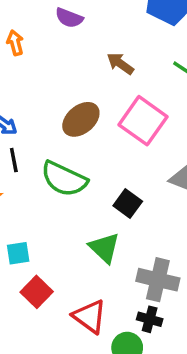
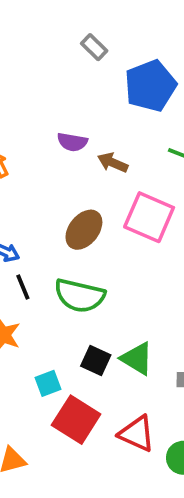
purple semicircle: (69, 18) -> (72, 142), moved
black square: (128, 204) -> (96, 361), moved
red square: (37, 292) -> (76, 420), size x1.4

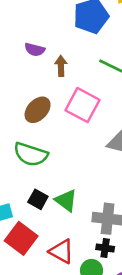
brown arrow: (113, 163) -> (61, 66), turned 60

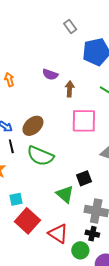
pink square: (82, 105) -> (84, 121), turned -32
brown ellipse: (38, 110) -> (33, 126), moved
black square: (38, 199) -> (84, 178), moved, turned 35

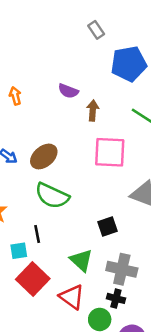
black line: (11, 146) -> (37, 234), moved
green triangle: (65, 194) -> (81, 260), moved

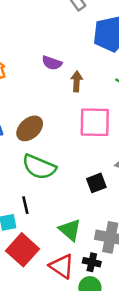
black square: (108, 227) -> (96, 183), moved
black cross: (116, 298) -> (92, 262), moved

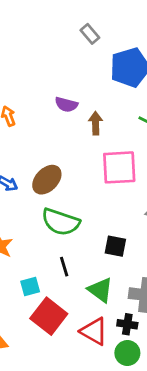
black square: (96, 183) -> (115, 246), moved, turned 36
black line: (25, 205) -> (64, 267), moved

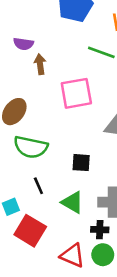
brown arrow: (96, 123) -> (40, 64), moved
red triangle: (94, 331) -> (72, 256), moved

